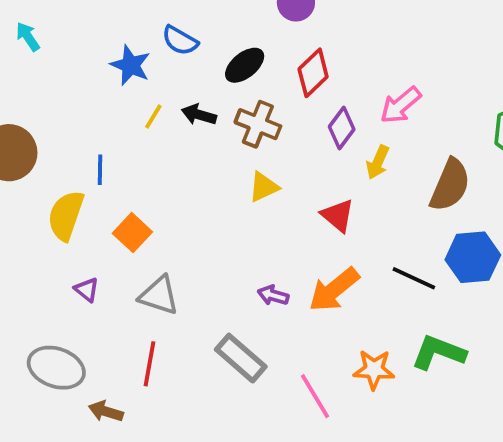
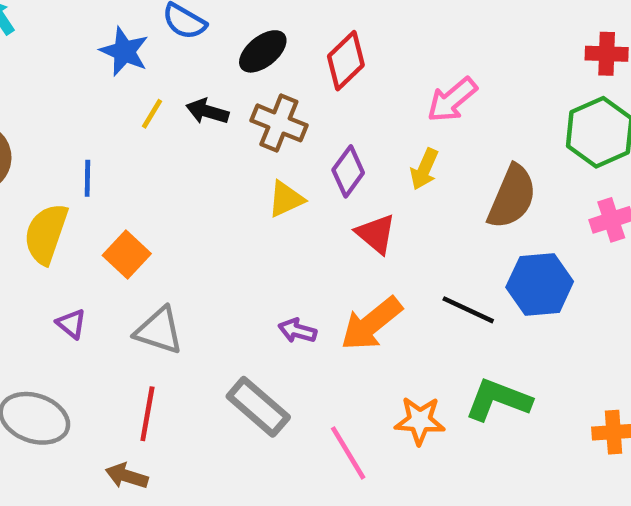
purple diamond: (342, 128) -> (348, 171), moved
brown arrow: (106, 411) -> (127, 476), moved

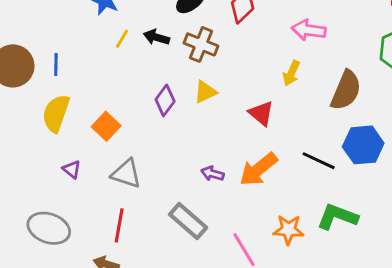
pink arrow: (452, 100) -> (309, 30), turned 48
purple diamond: (348, 171) -> (165, 100), moved
blue line: (87, 178) -> (56, 65), moved

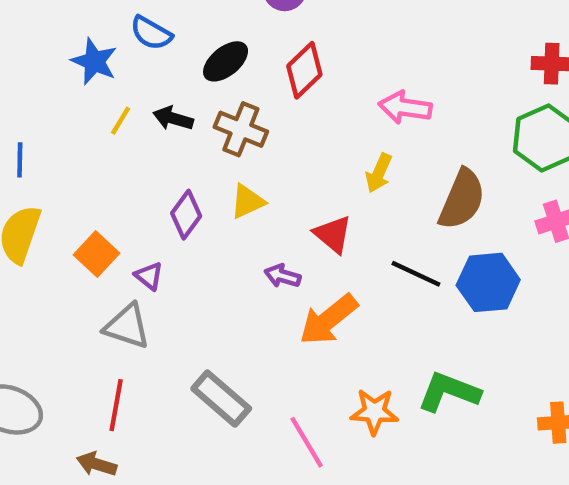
black line: (319, 161) -> (416, 274), moved
purple triangle: (72, 169) -> (149, 276), moved
purple arrow: (212, 174) -> (282, 276), moved

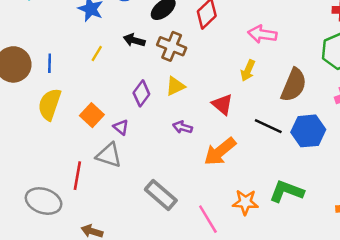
yellow line: (121, 121) -> (97, 54), moved
purple arrow: (282, 276) -> (183, 127), moved
red line: (116, 405) -> (77, 176), moved

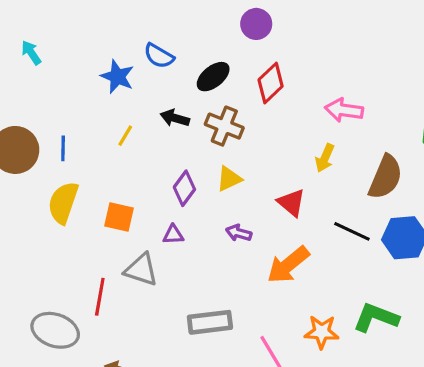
orange square: (92, 115) -> (119, 217), turned -30
purple triangle: (121, 127) -> (173, 235), moved, turned -42
gray rectangle: (161, 195) -> (210, 322), turned -48

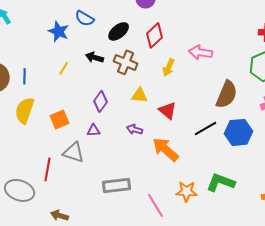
yellow arrow: (325, 158) -> (169, 67), moved
yellow triangle: (229, 179) -> (140, 95), moved, turned 30
orange square: (119, 217) -> (60, 119), turned -36
black line: (352, 231) -> (206, 128), turned -55
orange arrow: (288, 265) -> (166, 149), turned 80

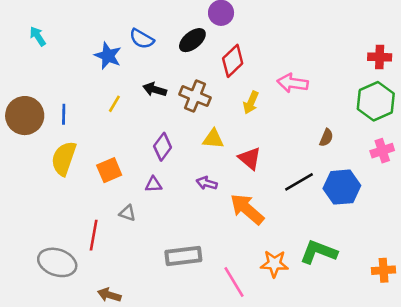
black ellipse: (119, 31) -> (192, 40), moved
brown semicircle: (227, 94) -> (326, 138), size x0.5
gray triangle: (74, 152) -> (127, 213), size x0.6

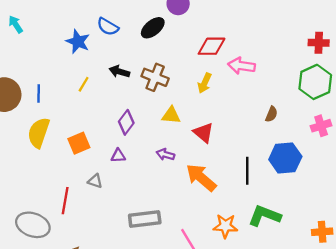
red diamond: (233, 61) -> (212, 46), moved, turned 44
black line: (299, 182) -> (247, 171), moved, turned -60

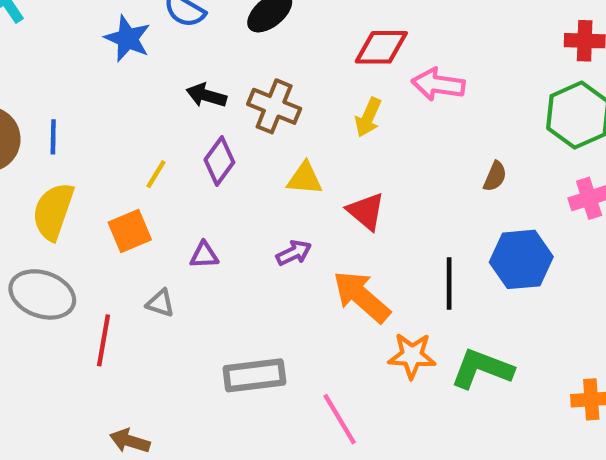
yellow line: (84, 84) -> (156, 174), moved
purple diamond: (126, 122) -> (219, 161), moved
purple arrow: (165, 155) -> (294, 253), turned 138
gray ellipse: (33, 225) -> (42, 294), moved
orange star: (225, 226) -> (412, 356), moved

